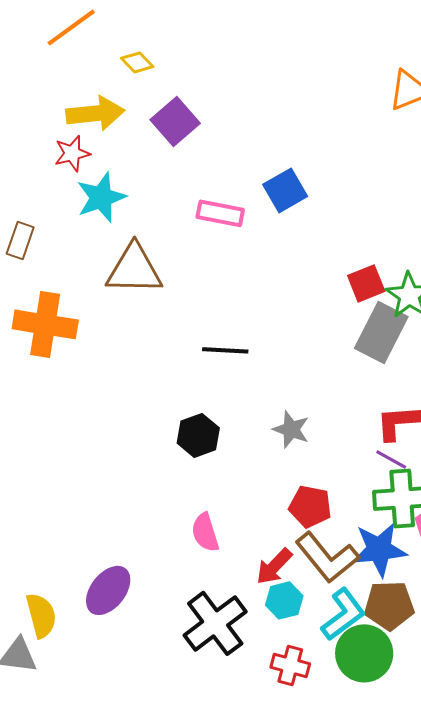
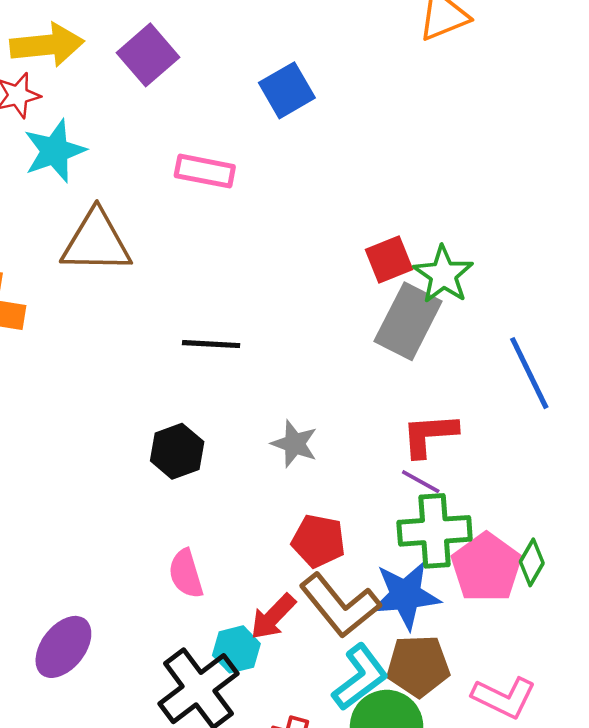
blue square: (285, 190) -> (287, 90), moved
cyan hexagon: (284, 600) -> (236, 649), moved

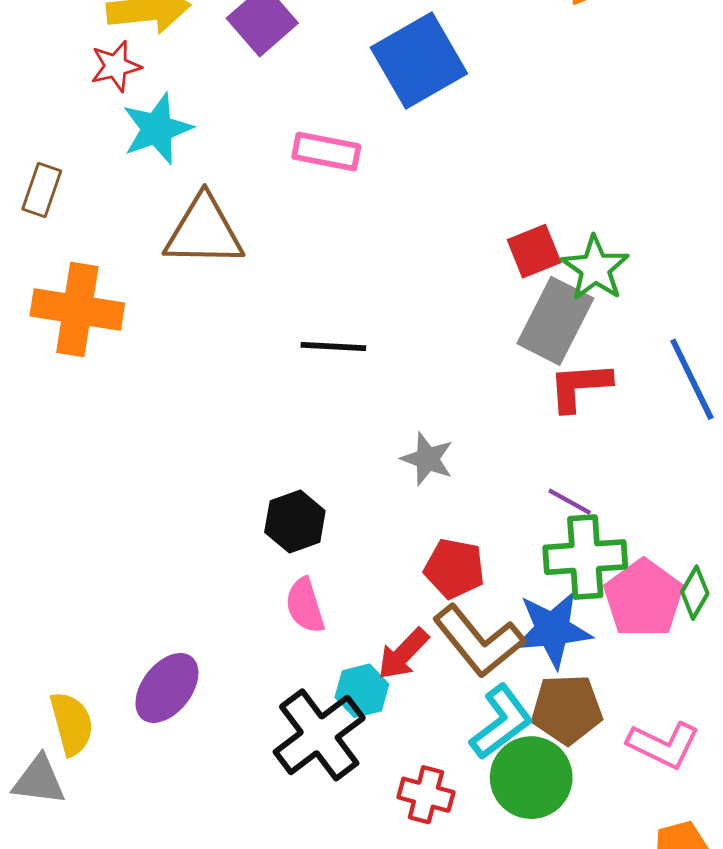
blue square: (287, 90) -> (419, 61), size x1.5
red L-shape: (429, 435) -> (580, 386), moved
black hexagon: (177, 451) -> (295, 521), moved

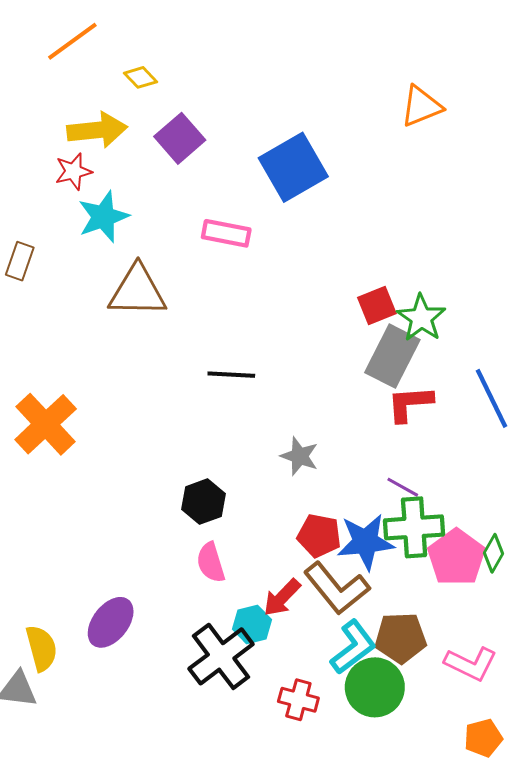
orange cross: (77, 309) -> (46, 424), moved, turned 38
blue star: (553, 630) -> (366, 542), moved

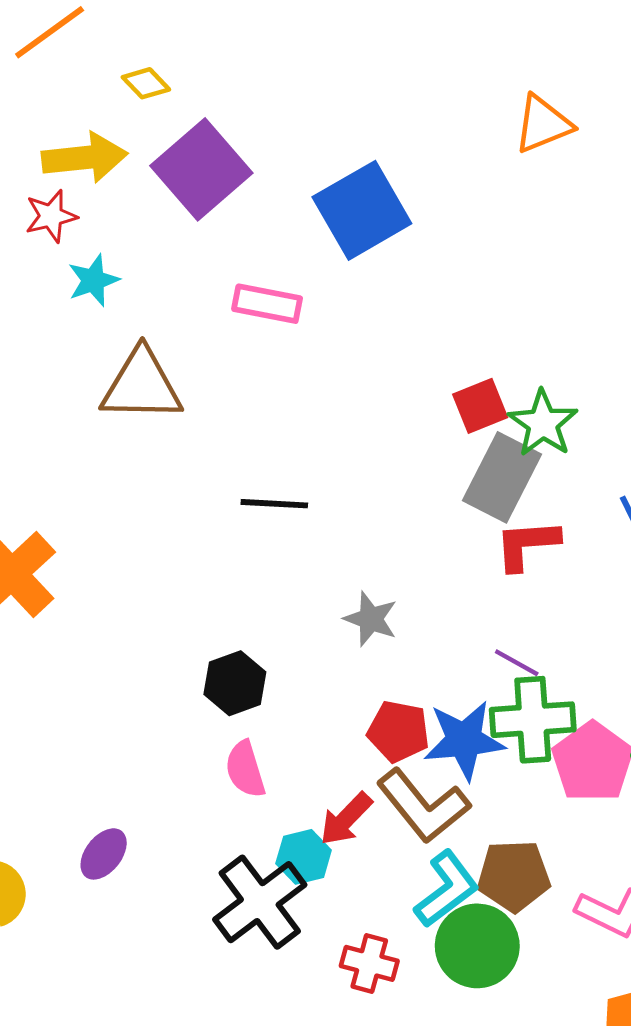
purple square: (180, 138) -> (201, 169), size x1.4
cyan star: (103, 217) -> (93, 280), size x0.7
purple ellipse: (111, 622) -> (104, 854), size x0.7

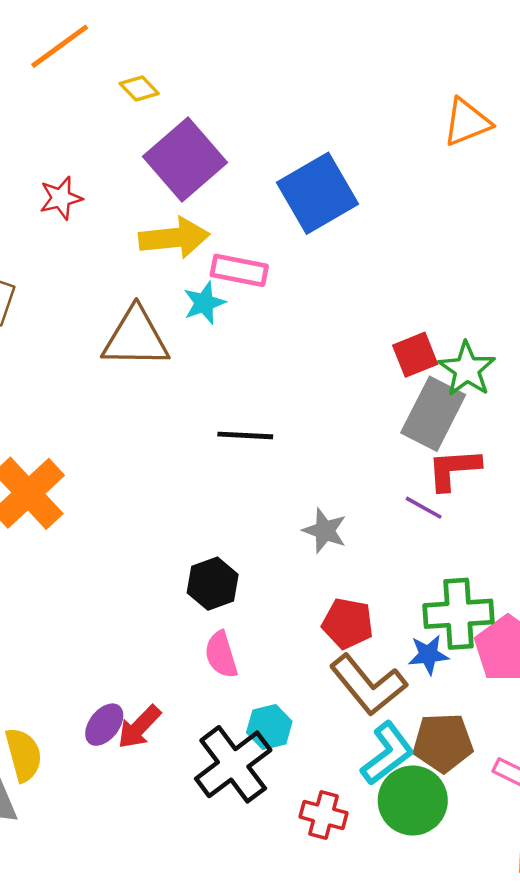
yellow arrow: (85, 158) -> (174, 238), moved
cyan star: (93, 280) -> (204, 303), moved
purple line: (517, 663) -> (424, 508), moved
blue star: (464, 740) -> (428, 655), moved, size x0.6
red arrow: (346, 819) -> (139, 727), moved

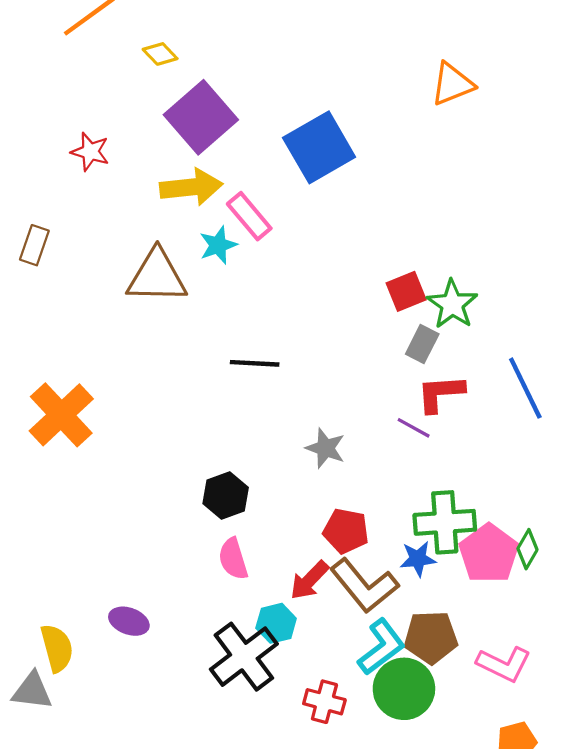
red star: (61, 198) -> (90, 152), turned 30
pink rectangle: (239, 270) -> (249, 216), turned 39
gray rectangle: (433, 414) -> (422, 344), size x0.6
purple ellipse: (104, 725) -> (129, 621), turned 72
red arrow: (139, 727) -> (309, 580), moved

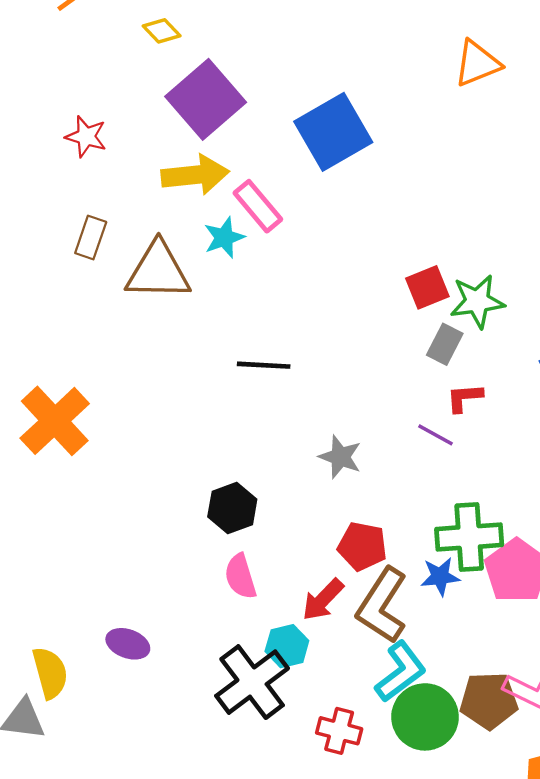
brown rectangle: (34, 245) -> (91, 238), moved
green star: (452, 304) -> (477, 301), turned 30
red L-shape: (440, 393) -> (464, 398), size x0.7
brown L-shape: (364, 586) -> (382, 605), turned 72
brown pentagon: (431, 637) -> (489, 701), moved

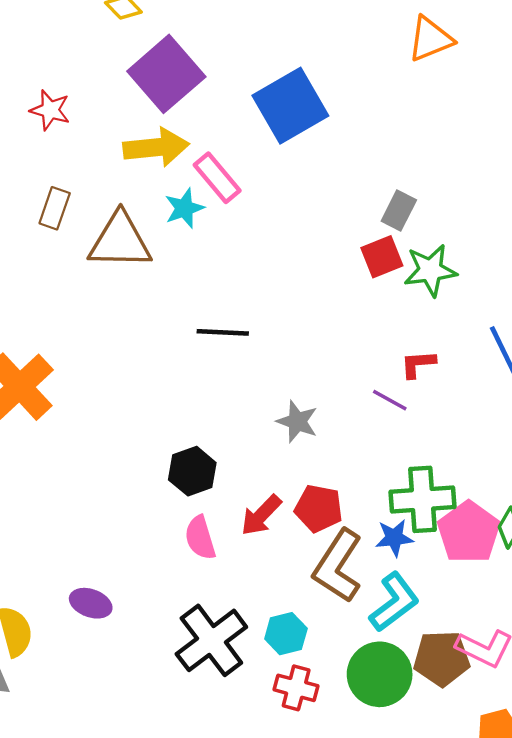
gray rectangle: (445, 344) -> (399, 210), moved
red arrow: (323, 600) -> (261, 515), moved
cyan hexagon: (287, 646) -> (286, 634), moved
cyan L-shape: (401, 672) -> (394, 602), moved

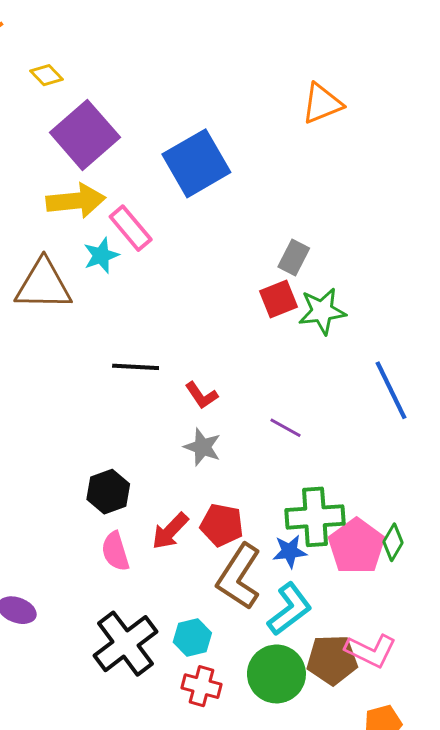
red L-shape: (418, 364) -> (201, 395), moved, turned -120

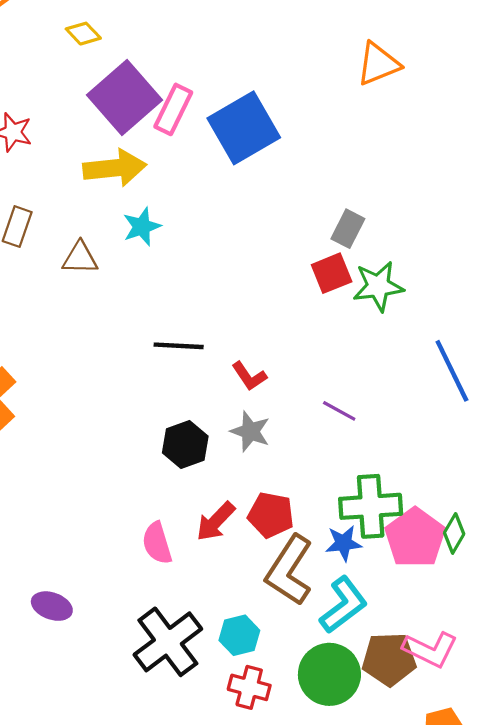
pink rectangle: (131, 228) -> (173, 109), moved, turned 66
brown triangle: (43, 285) -> (80, 258), size x0.6
black hexagon: (108, 492) -> (185, 444), moved

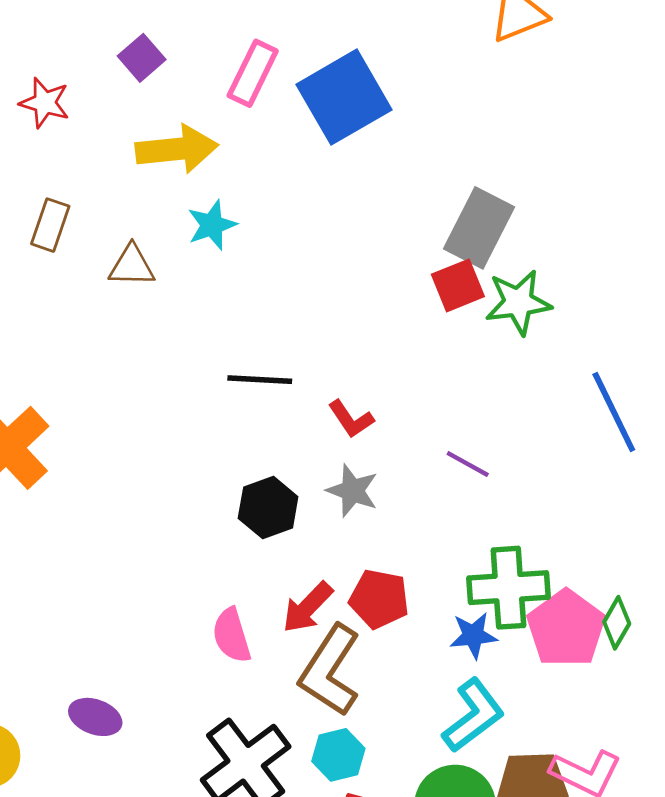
purple square: (124, 98) -> (142, 58), moved, size x0.5
gray rectangle: (348, 229) -> (479, 228), size x1.6
brown L-shape: (289, 570) -> (330, 671), moved

